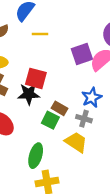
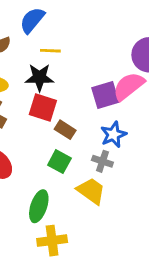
purple square: (82, 54) -> (105, 95), moved
black star: (29, 94) -> (39, 77), moved
brown rectangle: (60, 108) -> (65, 130), moved

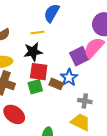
blue semicircle: (32, 20) -> (52, 13), moved
blue star: (113, 135) -> (69, 77), moved
green square: (59, 162) -> (35, 87), moved, turned -35

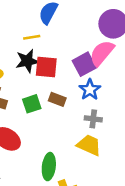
red square: (39, 72) -> (46, 67), moved
blue star: (69, 77) -> (90, 90), moved

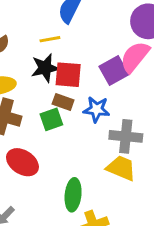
blue star: (90, 90) -> (97, 109), moved, turned -30
brown rectangle: (57, 99) -> (63, 102), moved
gray cross: (93, 119) -> (126, 136), size x1.5

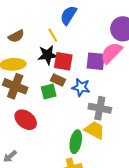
yellow line: (50, 39) -> (53, 35), turned 64
purple square: (114, 71) -> (96, 61), turned 30
green ellipse: (73, 195) -> (76, 142), moved

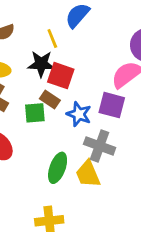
purple square: (96, 61) -> (112, 105), moved
yellow trapezoid: (95, 130) -> (88, 174), turned -150
green ellipse: (76, 142) -> (58, 168), moved

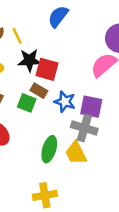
yellow line: (52, 39) -> (17, 36), moved
purple square: (112, 105) -> (91, 107), moved
green square: (35, 113) -> (27, 103), turned 30

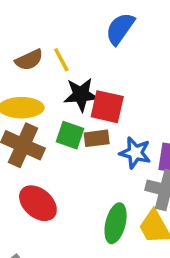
brown rectangle: (39, 91) -> (97, 138), turned -35
green square: (27, 103) -> (70, 135), moved

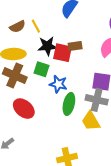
brown rectangle: (97, 138) -> (75, 46), moved
blue star: (135, 153) -> (58, 84), moved
green ellipse: (116, 223) -> (69, 104), moved

